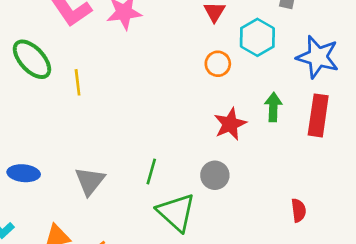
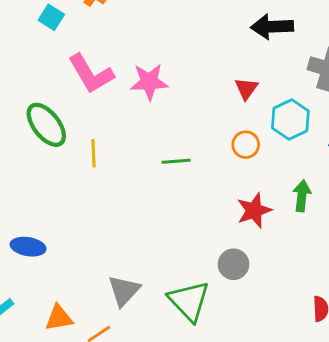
green line: (151, 171) -> (176, 161), moved, turned 65
gray triangle: (90, 181) -> (124, 291), moved

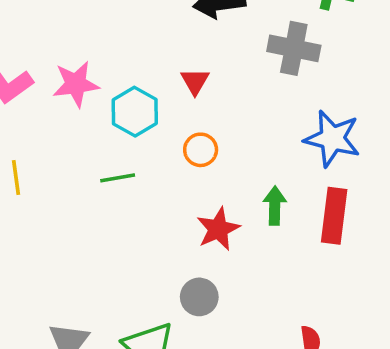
cyan hexagon: (290, 119) -> (135, 112), moved

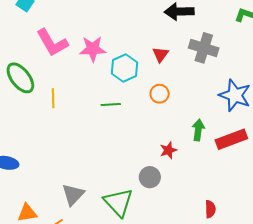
gray cross: (294, 48) -> (204, 48), moved
red rectangle: (334, 216) -> (231, 139), turned 56
red star: (218, 229) -> (168, 150), moved, size x0.7

